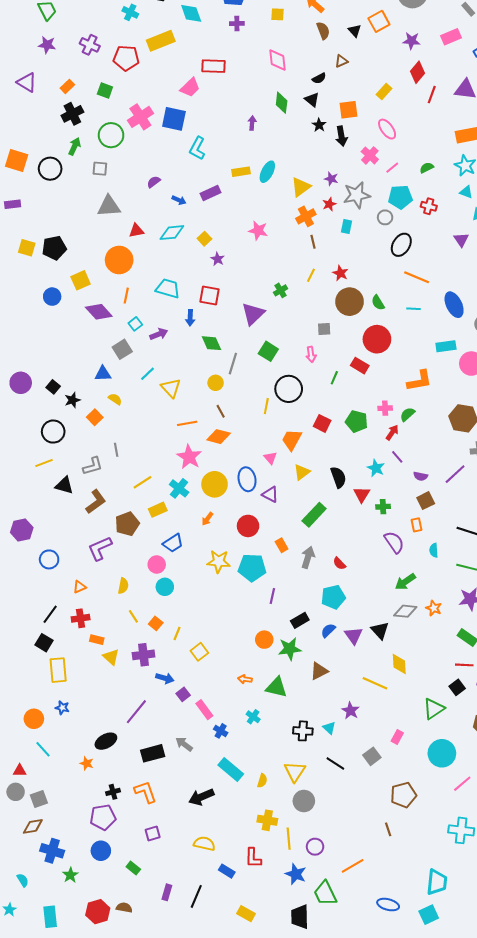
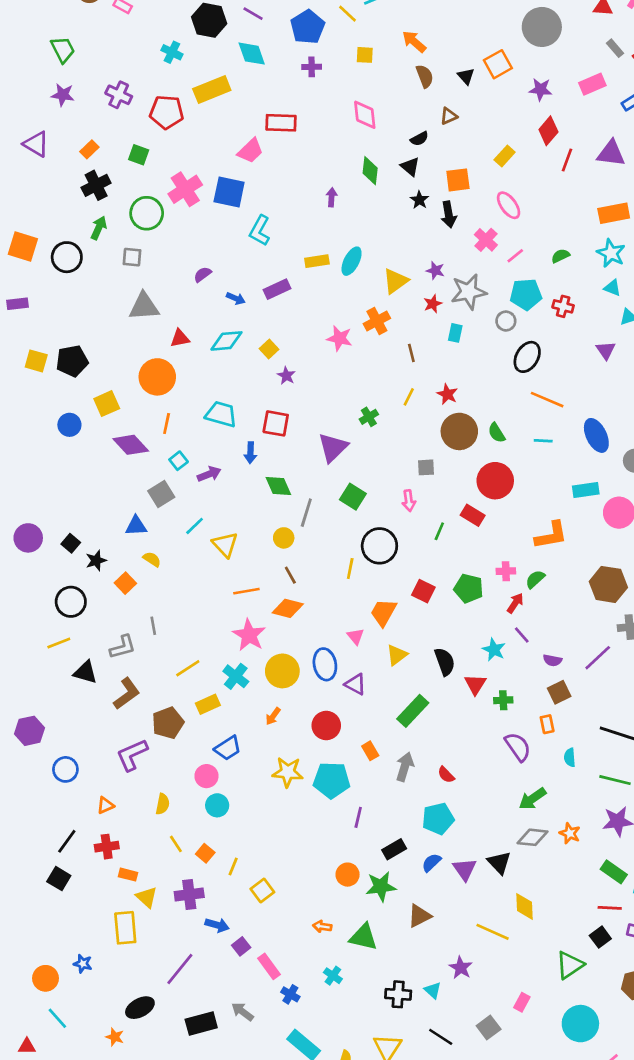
orange cross: (306, 216) -> (377, 321), moved
yellow rectangle: (58, 670) -> (125, 928), moved

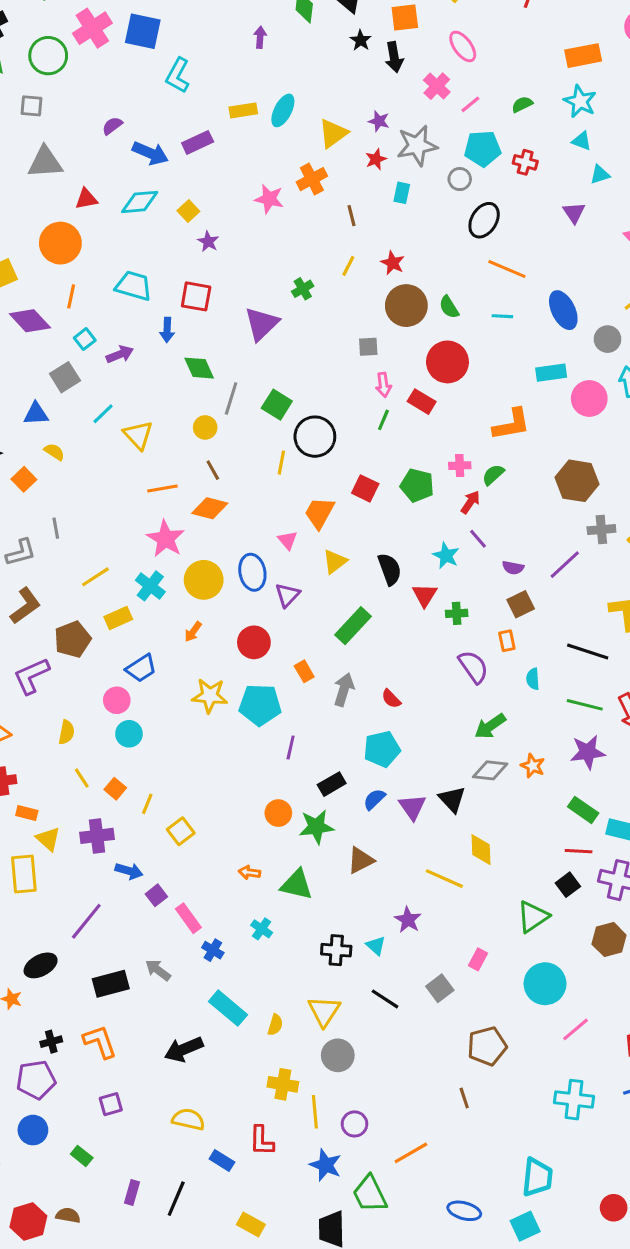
blue arrow: (236, 298) -> (150, 153), size x1.6
green square: (353, 497) -> (277, 405), moved
pink arrow: (409, 501) -> (383, 385), moved
purple triangle: (356, 684) -> (287, 595), turned 45

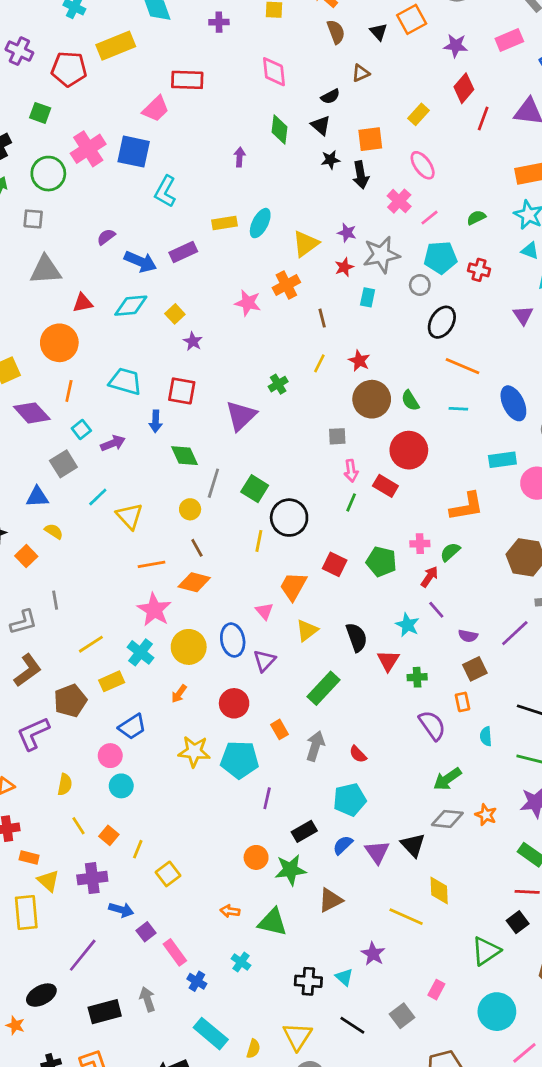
black star: (361, 40) -> (330, 160), turned 30
gray arrow: (158, 970) -> (147, 999), turned 35

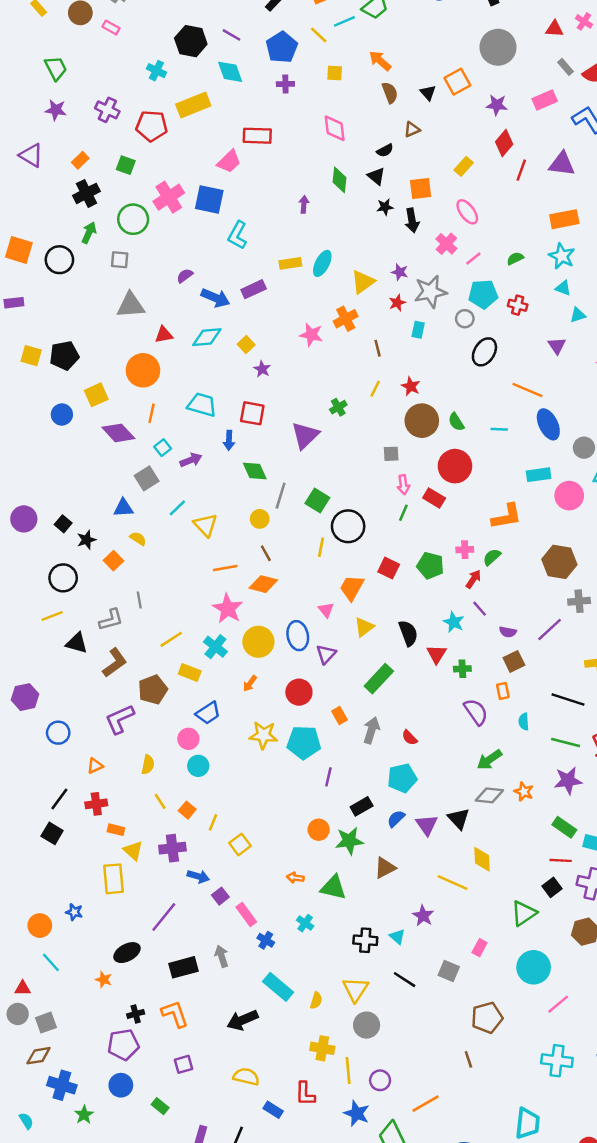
orange line: (462, 366) -> (527, 390), moved
yellow rectangle: (112, 681) -> (190, 672), turned 45
gray square: (402, 1016) -> (449, 971), turned -30

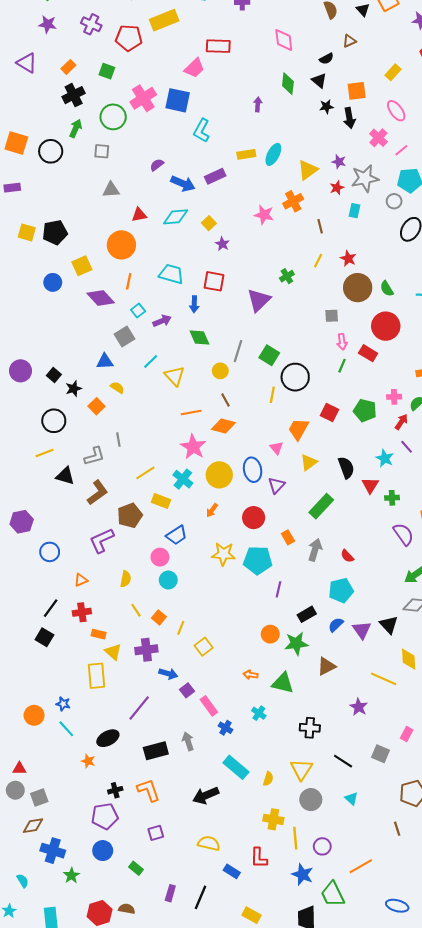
gray triangle: (131, 305) -> (111, 190), size x0.7
green diamond: (255, 471) -> (199, 338), moved
cyan triangle: (397, 937) -> (351, 799), moved
cyan line: (51, 962) -> (66, 729), moved

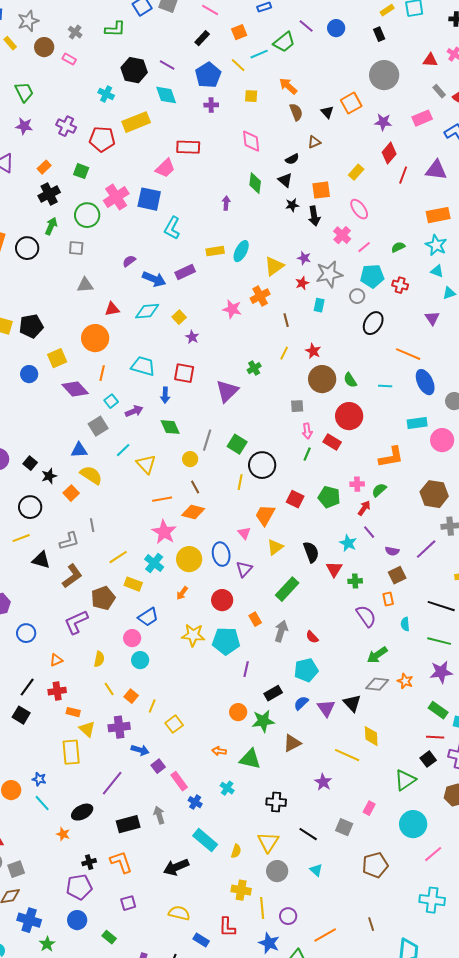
yellow semicircle: (117, 387) -> (91, 475), size x1.6
brown line: (397, 829) -> (371, 924), moved

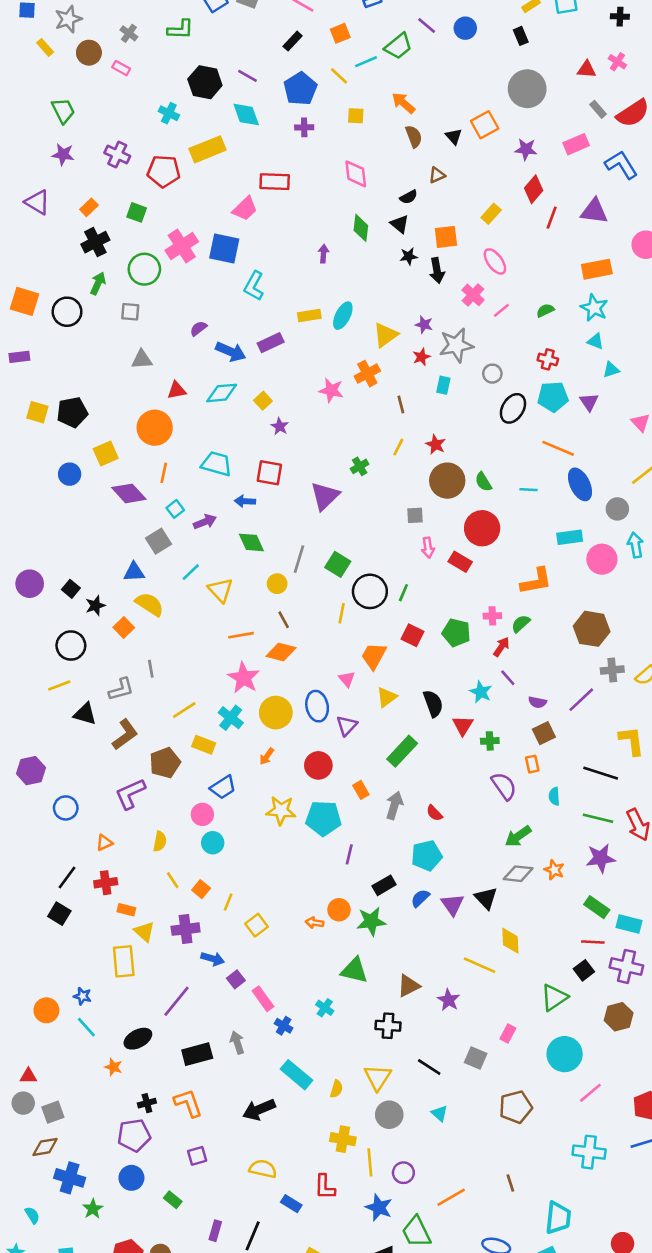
cyan pentagon: (372, 276) -> (553, 397), moved
blue arrow: (165, 395) -> (245, 501), turned 91
green line: (307, 454) -> (403, 593), moved
brown triangle: (292, 743) -> (409, 986), moved
orange arrow: (219, 751) -> (314, 923), moved

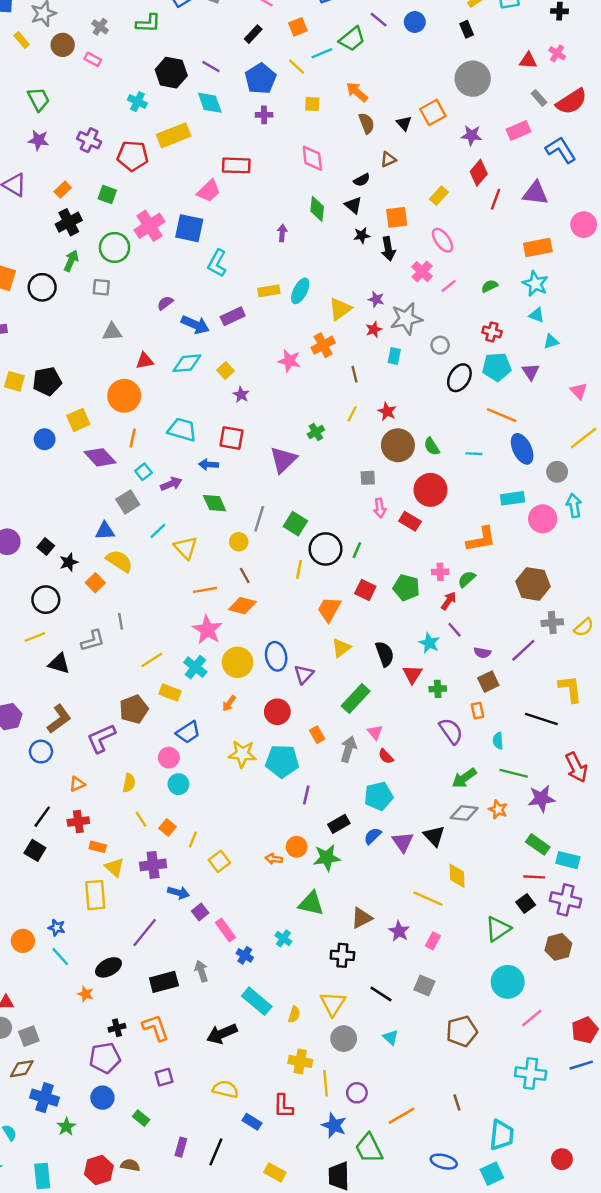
pink triangle: (347, 679) -> (375, 732), moved
brown L-shape: (125, 734) -> (59, 719), moved
green line: (598, 818) -> (514, 773), moved
pink rectangle: (508, 1033) -> (433, 941), moved

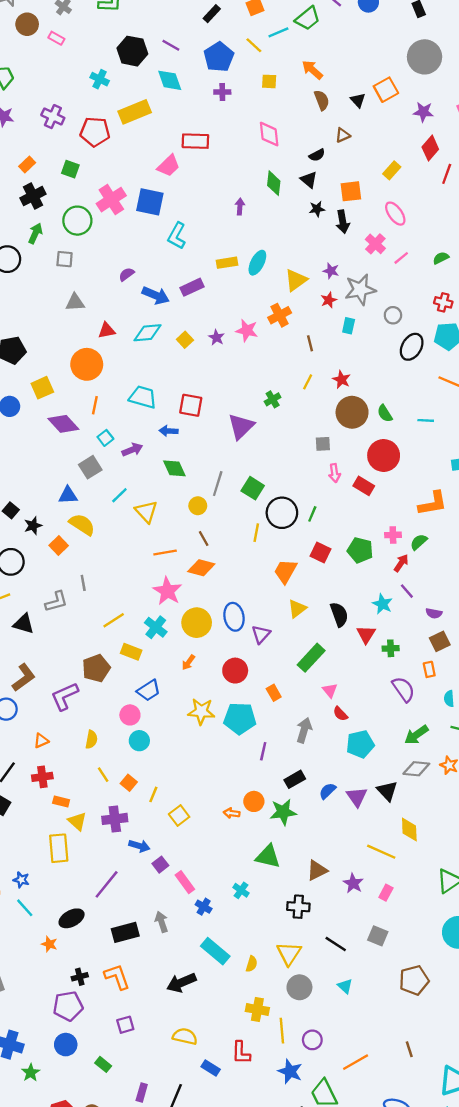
purple star: (241, 395) -> (216, 337), moved
gray arrow: (348, 749) -> (304, 730), moved
cyan pentagon: (379, 796) -> (360, 744), moved

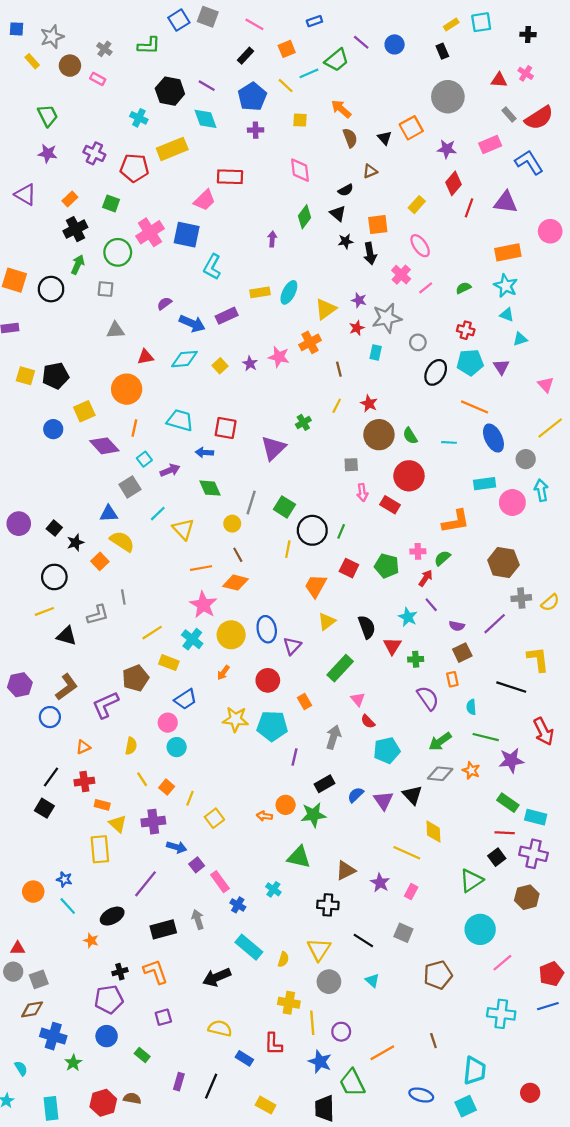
green diamond: (274, 183) -> (304, 217), turned 30

